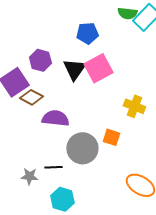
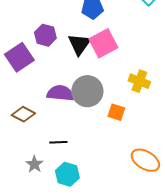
brown diamond: (31, 97) -> (23, 114), moved
gray circle: (82, 148) -> (87, 91), moved
gray star: (29, 176) -> (34, 164), moved, turned 30

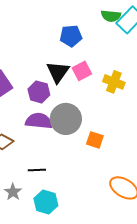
purple hexagon: (45, 35) -> (39, 92), moved
pink square: (103, 43) -> (82, 71), size x0.7
yellow cross: (139, 81) -> (114, 82), moved

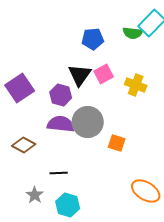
green semicircle: (111, 16) -> (133, 33), moved

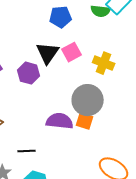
gray circle: (88, 122) -> (88, 100), moved
purple semicircle: (61, 124) -> (60, 121), moved

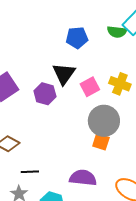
pink square: (72, 52) -> (90, 87), moved
purple semicircle: (60, 121) -> (83, 178), moved
black line: (27, 151) -> (30, 172), moved

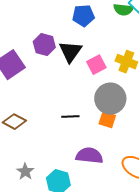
purple hexagon: (45, 94) -> (44, 45), moved
black line: (30, 172) -> (70, 117), moved

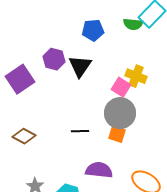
pink square: (96, 65) -> (121, 87), moved, turned -30

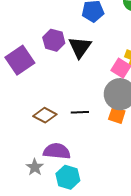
brown diamond: (24, 136) -> (45, 115), moved
purple semicircle: (99, 170) -> (57, 151), moved

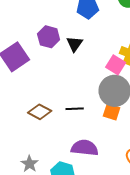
black triangle: (80, 47) -> (75, 44), size x0.7
purple semicircle: (57, 151) -> (85, 148), moved

